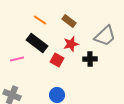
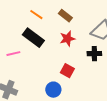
black cross: (90, 59) -> (94, 54), moved
red square: (57, 60) -> (67, 71), moved

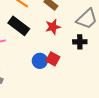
blue circle: (53, 90) -> (40, 61), moved

